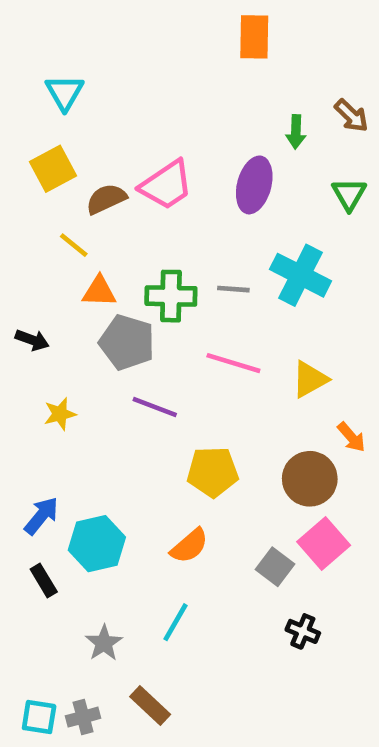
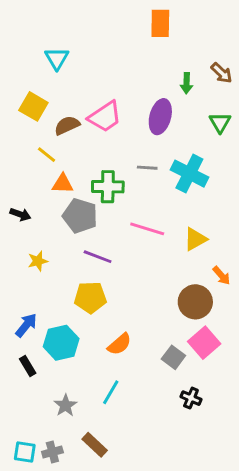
cyan triangle: (65, 92) -> (57, 58), moved
yellow square: (53, 169) -> (33, 106), turned -32
gray line: (233, 289) -> (147, 168), moved
yellow pentagon: (213, 472) -> (90, 297), moved

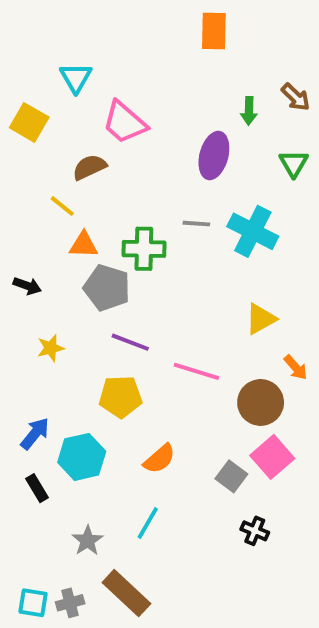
yellow square: (33, 106) -> (29, 122), moved
pink trapezoid: (105, 117) -> (124, 122), moved, turned 75
pink line: (147, 229) -> (196, 371), moved
brown rectangle: (95, 445) -> (126, 593), size x1.4

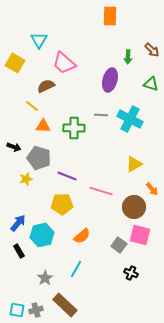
green triangle: (294, 163) -> (151, 84), turned -42
gray pentagon: (107, 288) -> (39, 158), moved
pink square: (272, 457) -> (140, 235), turned -35

